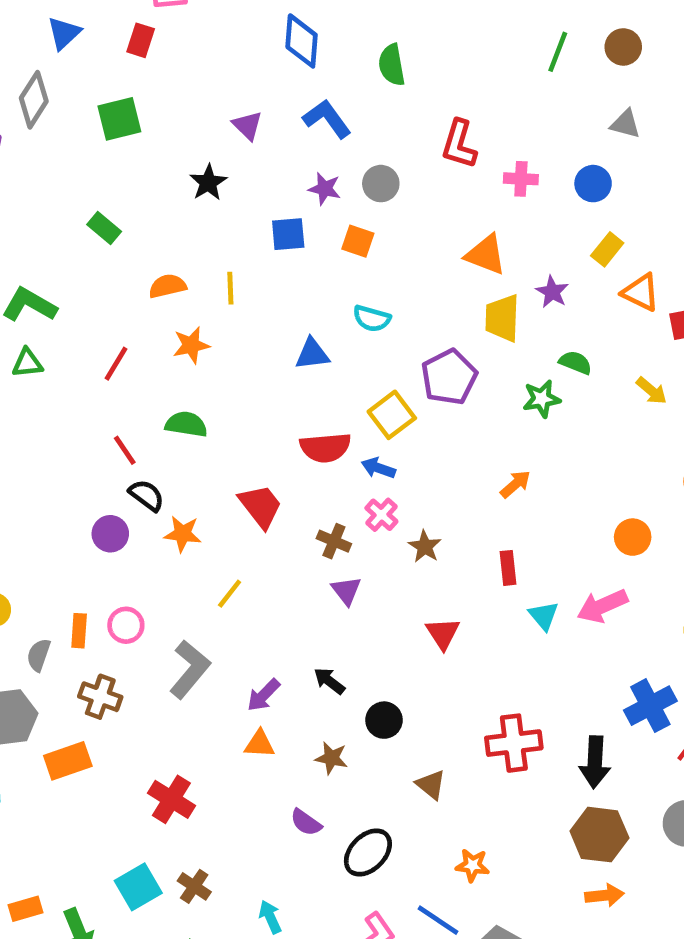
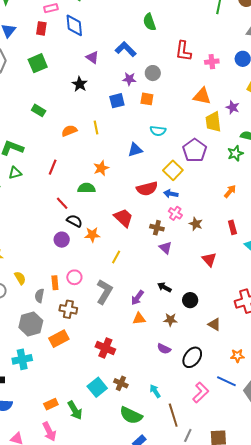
blue diamond: (302, 41) -> (74, 25), moved
orange star: (191, 345) -> (101, 168), moved

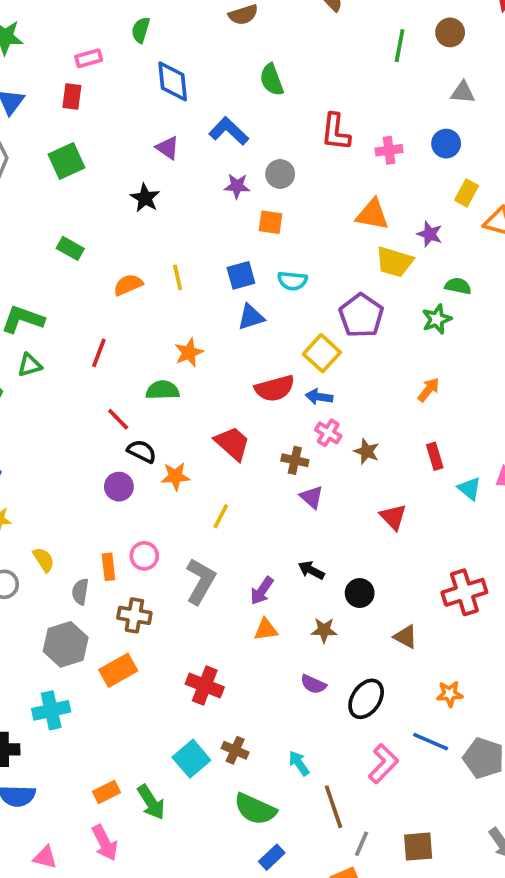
blue diamond: (74, 25) -> (173, 81), moved
blue square: (117, 101) -> (241, 275), moved
yellow trapezoid: (213, 122) -> (394, 262), turned -65

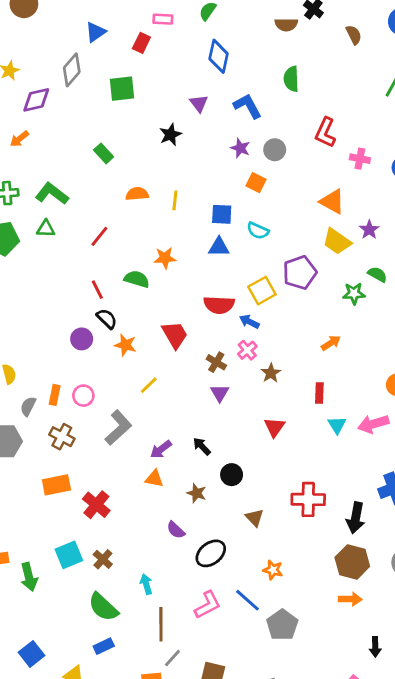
orange rectangle: (118, 670) -> (56, 485), moved

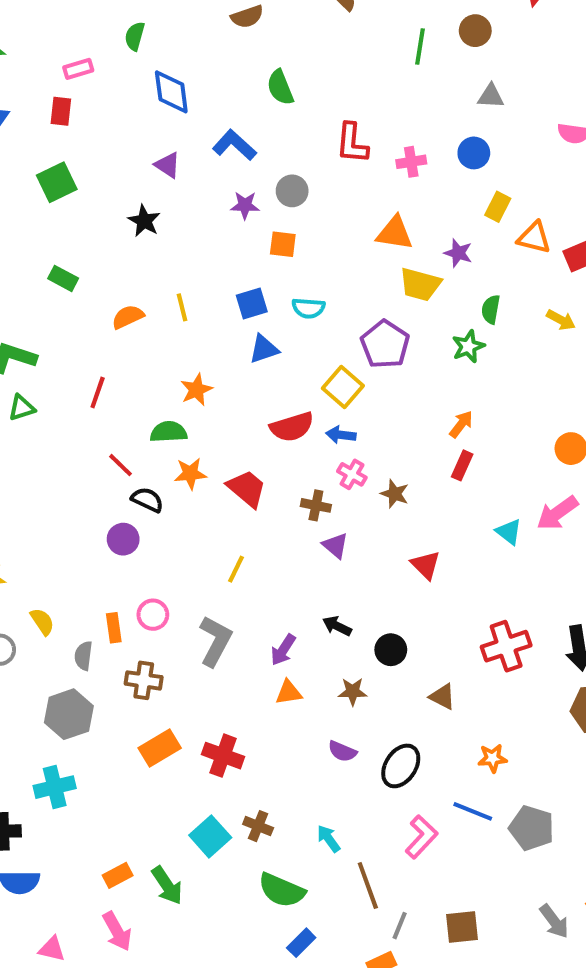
green semicircle: (377, 274) -> (491, 309), turned -90
orange star: (125, 345) -> (190, 474), moved
red rectangle: (319, 393) -> (462, 465), moved, turned 42

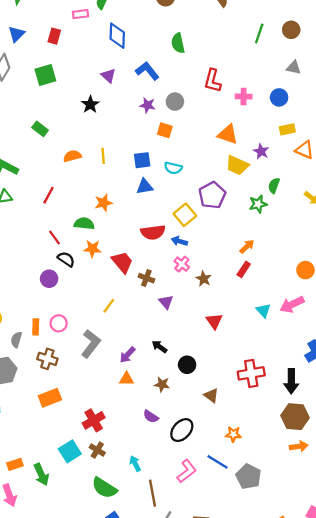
pink rectangle: (78, 69) -> (80, 14), moved
yellow rectangle: (498, 207) -> (287, 129), turned 42
brown cross: (316, 505) -> (146, 278), moved
red cross: (223, 756) -> (94, 420), moved, turned 30

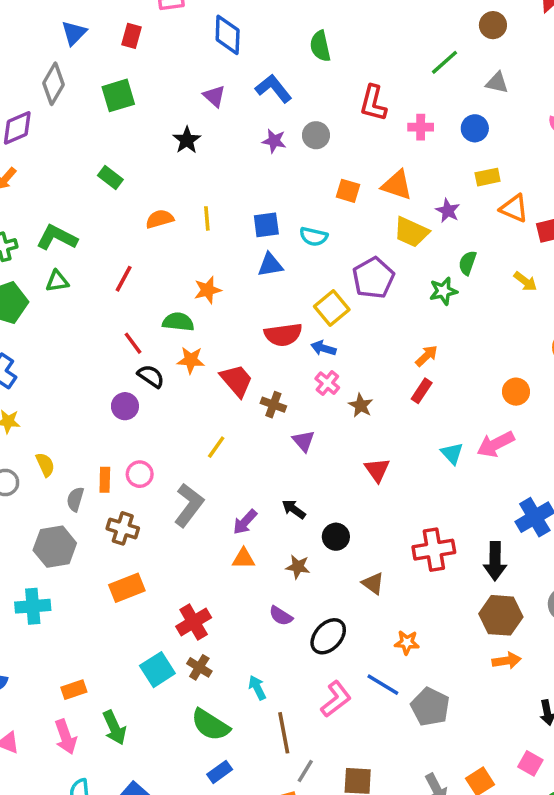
green line: (259, 33) -> (444, 62), moved, turned 30
orange square: (165, 130) -> (348, 191), moved
green arrow: (41, 475) -> (114, 728), moved

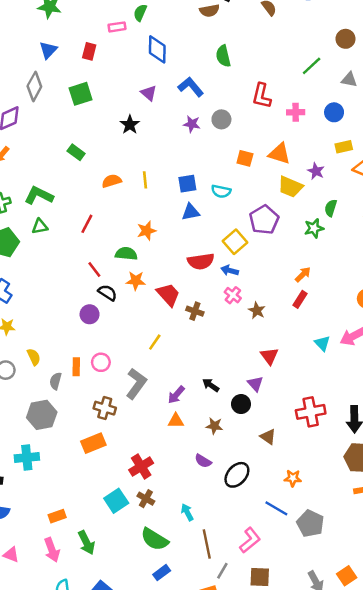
purple triangle: (303, 441) -> (255, 384), moved
brown cross: (123, 528) -> (105, 408), moved
pink L-shape: (336, 699) -> (250, 540), moved

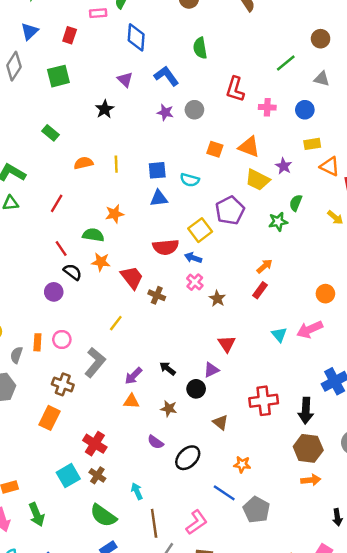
purple triangle: (255, 384) -> (211, 370), turned 42
orange rectangle: (93, 443) -> (50, 418), turned -45
red cross: (141, 467) -> (95, 444), turned -30

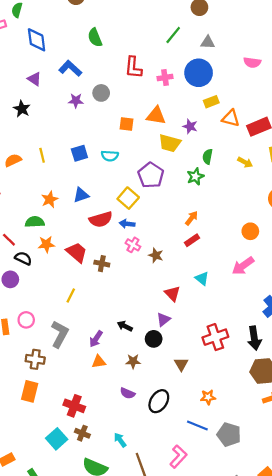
blue circle: (305, 110) -> (199, 73), size x1.6
blue triangle: (159, 198) -> (81, 195), moved
red rectangle: (260, 290) -> (192, 240), turned 32
cyan triangle: (279, 335) -> (202, 278), moved
brown triangle: (220, 422) -> (181, 364), turned 32

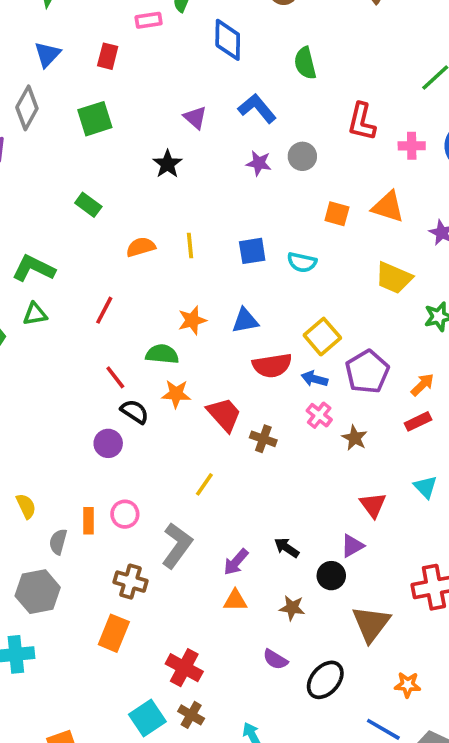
blue diamond: (37, 40) -> (228, 40), moved
yellow trapezoid: (170, 143) -> (394, 278), moved
purple pentagon: (151, 175) -> (367, 372), moved
brown triangle: (181, 364) -> (371, 624), size x1.6

